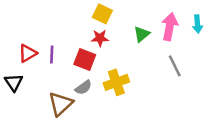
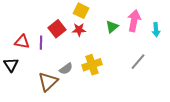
cyan arrow: (197, 24) -> (156, 30), moved
red triangle: (28, 53) -> (22, 42), turned 42
red square: (85, 60) -> (57, 29), moved, turned 30
gray line: (175, 66) -> (138, 62), moved, turned 66

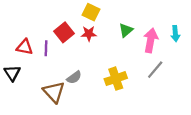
pink arrow: (134, 21) -> (151, 40), moved
yellow cross: (92, 65) -> (116, 79), moved
brown triangle: (48, 82) -> (54, 92), turned -30

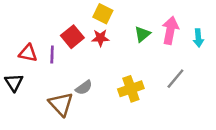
pink arrow: (151, 40) -> (170, 30), moved

